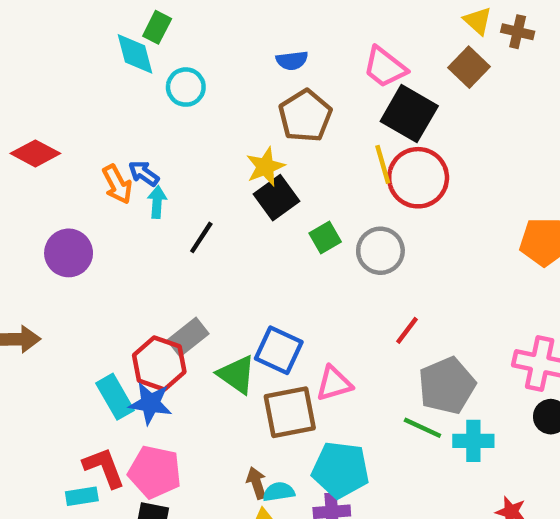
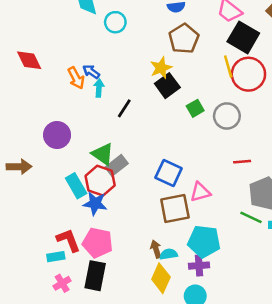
red diamond: (35, 153) -> (29, 60), turned 36
purple circle: (69, 253) -> (57, 135), moved
red line: (407, 330) -> (242, 162), turned 48
green triangle: (237, 375) -> (103, 154), moved
cyan rectangle: (115, 397) -> (76, 186), moved

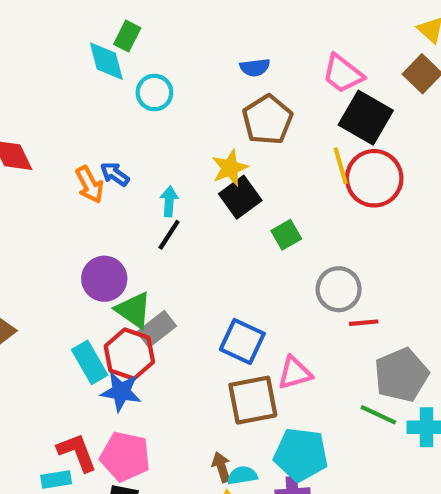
cyan arrow: (99, 88) -> (169, 201), moved
gray circle: (227, 116) -> (339, 289), moved
purple circle: (57, 135) -> (104, 279), moved

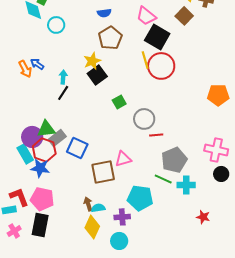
green square: (286, 235) -> (119, 102), moved
purple circle: (104, 279) -> (32, 137), moved
green triangle: (134, 310) -> (46, 129), turned -42
blue square: (242, 341) -> (77, 148), moved
cyan pentagon: (301, 454) -> (140, 198), moved

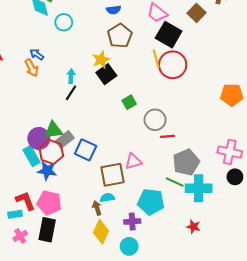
blue arrow: (37, 64) -> (37, 54), moved
cyan cross: (186, 185) -> (199, 188), size x1.4
cyan semicircle: (98, 208) -> (107, 198), moved
red star: (203, 217) -> (193, 227), moved

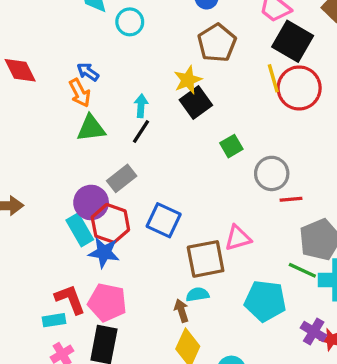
green triangle: (53, 130) -> (91, 128), moved
gray rectangle: (65, 140) -> (122, 178), moved
purple cross: (132, 221) -> (314, 332), moved, turned 35

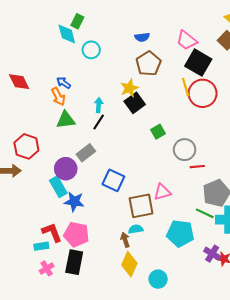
red hexagon: (110, 223) -> (26, 146), moved

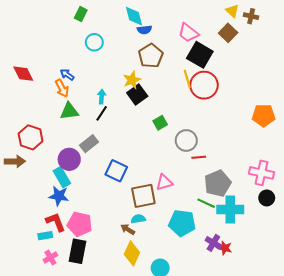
cyan diamond: (67, 34) -> (134, 16), moved
blue star: (74, 202) -> (59, 196), moved
brown arrow: (125, 240) -> (128, 229), turned -40

